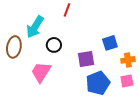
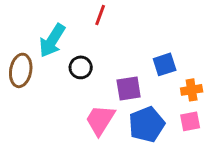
pink trapezoid: (41, 72) -> (100, 120), moved

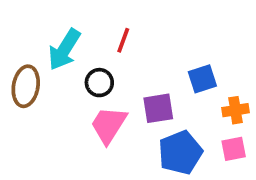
red line: (100, 15) -> (123, 40), moved
pink trapezoid: (100, 120) -> (109, 125), moved

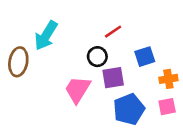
red line: (123, 40) -> (113, 32), moved, turned 36
black circle: (99, 83) -> (97, 57), moved

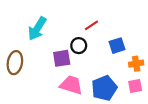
brown ellipse: (18, 62) -> (15, 63), moved
purple square: (113, 78) -> (62, 58), moved
pink trapezoid: (78, 89) -> (71, 85), moved, turned 75

